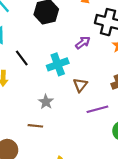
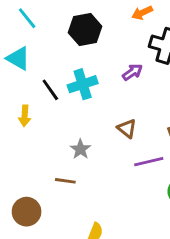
cyan cross: (58, 64) -> (83, 84), moved
brown triangle: (80, 85) -> (127, 128), turned -32

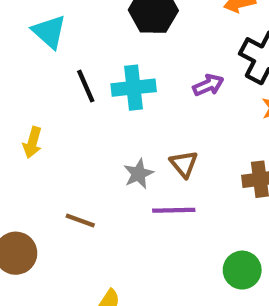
yellow arrow: (25, 116) -> (32, 142), moved
gray star: (80, 149) -> (138, 174), moved
purple line: (149, 162) -> (174, 210), moved

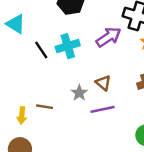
purple arrow: (208, 85) -> (109, 37), size x1.5
yellow arrow: (32, 142) -> (22, 115), moved
brown line: (80, 221) -> (45, 107), moved

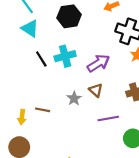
cyan triangle: (16, 24) -> (30, 29), moved
purple arrow: (109, 37) -> (98, 63), moved
purple line: (102, 109) -> (108, 118), moved

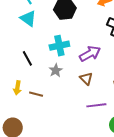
black line: (41, 59) -> (27, 58), moved
gray star: (74, 98) -> (56, 70), moved
yellow arrow: (22, 117) -> (17, 88), moved

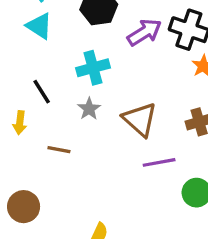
purple arrow: (90, 54) -> (144, 32), moved
brown triangle: (86, 79) -> (140, 119), size x1.6
yellow arrow: (17, 88) -> (20, 123), moved

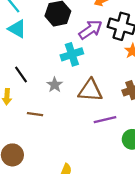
cyan cross: (93, 68) -> (72, 54), moved
brown triangle: (140, 119) -> (90, 90), turned -35

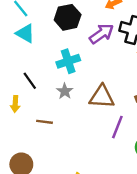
cyan cross: (72, 54) -> (68, 61), moved
purple line: (105, 120) -> (117, 127), turned -55

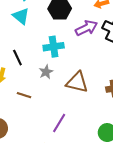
purple line: (117, 127) -> (59, 123), moved

